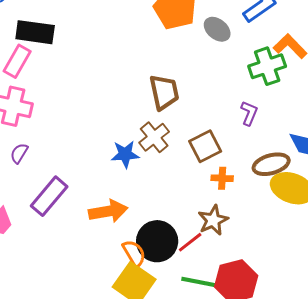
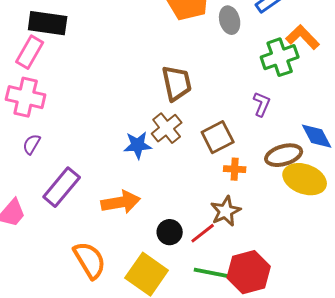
gray ellipse: (217, 29) -> (230, 20), turned 36
black circle: (157, 241) -> (170, 232), size x0.6
orange semicircle: (134, 253) -> (90, 260), moved, size x1.4

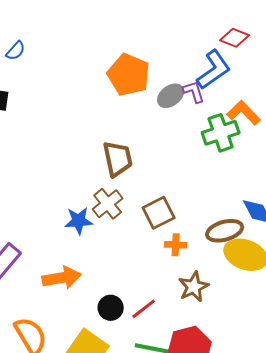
gray ellipse: (230, 20) -> (171, 96), turned 68
purple L-shape: (262, 104) -> (194, 92), moved, turned -40
brown star: (226, 211) -> (194, 287), moved

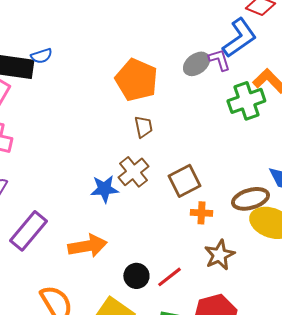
blue semicircle: (16, 51) -> (41, 56), moved, turned 30
orange pentagon: (129, 75) -> (136, 80), moved
brown trapezoid: (118, 159) -> (143, 127), size x0.6

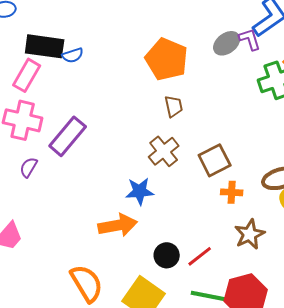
blue semicircle: (41, 56) -> (73, 55), moved
blue star: (104, 189) -> (140, 191), moved
purple rectangle: (28, 231) -> (68, 136), moved

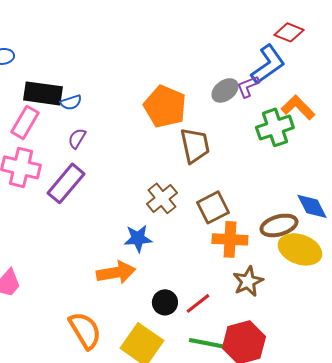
purple L-shape: (250, 39) -> (248, 86), turned -95
brown trapezoid: (174, 106) -> (195, 145), moved, size x1.6
purple semicircle: (29, 167) -> (77, 138), moved
orange cross: (232, 192) -> (230, 239), size x1.6

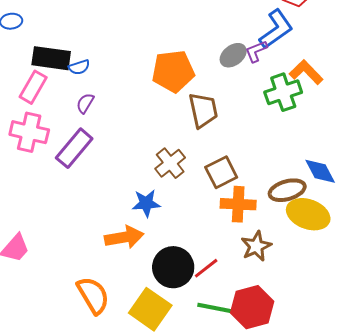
orange pentagon: (165, 106) -> (173, 71), turned -30
black circle: (165, 302) -> (173, 267), size x1.6

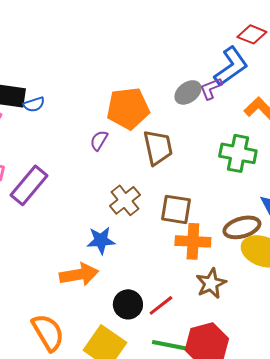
green cross: (283, 92) -> (238, 153), moved, turned 30
purple semicircle: (85, 103) -> (99, 140), moved
brown square: (221, 172) -> (176, 209), turned 36
black circle: (173, 267) -> (128, 304), size x0.7

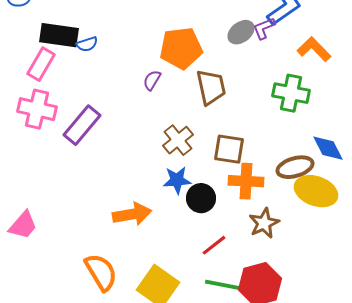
blue star: (101, 240) -> (177, 180), moved
black circle: (128, 304) -> (201, 198), moved

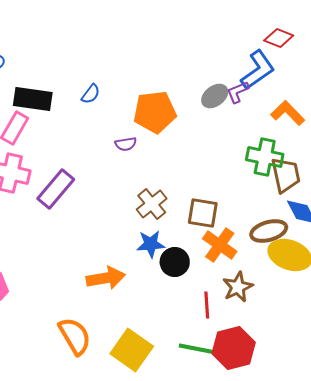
blue semicircle: (87, 44) -> (91, 94), moved, turned -35
purple semicircle: (152, 80) -> (126, 144), turned -130
brown trapezoid: (211, 87) -> (286, 175), moved
orange cross: (246, 181) -> (220, 245), turned 32
red line: (214, 245) -> (207, 305), moved, turned -56

